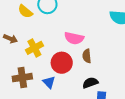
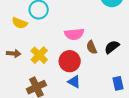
blue triangle: (49, 82) -> (74, 82), moved
black semicircle: (90, 83) -> (112, 47), moved

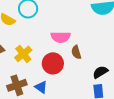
black semicircle: (112, 47) -> (100, 72), moved
blue triangle: (74, 82) -> (41, 87), moved

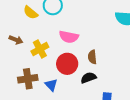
pink semicircle: (61, 37) -> (69, 37), moved
black semicircle: (100, 72) -> (89, 78), moved

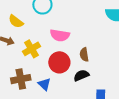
yellow semicircle: (31, 12) -> (16, 21), moved

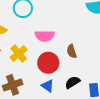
black semicircle: (81, 75) -> (73, 82), moved
blue triangle: (44, 84) -> (48, 86), moved

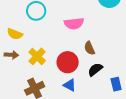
pink semicircle: (45, 36) -> (74, 24), moved
black semicircle: (73, 82) -> (95, 70), moved

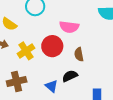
red circle: (68, 62) -> (52, 46), moved
black semicircle: (95, 70) -> (70, 76), moved

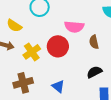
brown semicircle: (79, 54) -> (94, 42), moved
black semicircle: (70, 76) -> (94, 72), moved

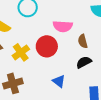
black semicircle: (94, 72) -> (84, 62), moved
blue triangle: (58, 86) -> (59, 81), moved

